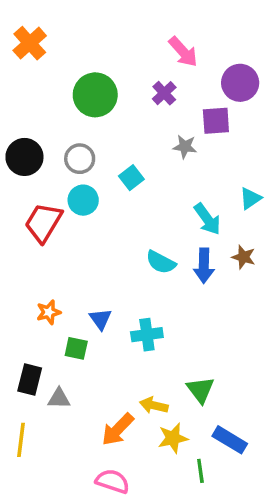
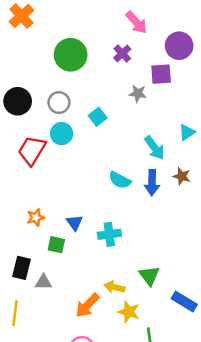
yellow star: (173, 438) -> (129, 312), turned 30
blue rectangle: (230, 440) -> (184, 301), moved

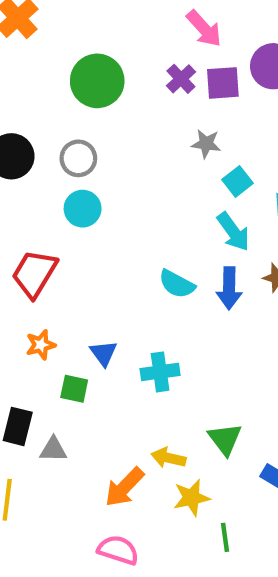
purple square: (161, 74) -> (223, 83), moved
cyan square: (98, 117) -> (238, 181), moved
red trapezoid: (32, 150) -> (34, 274), moved
yellow star: (129, 312) -> (191, 498), turned -30

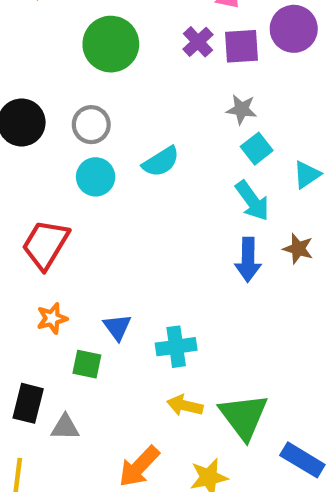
gray star: (206, 144) -> (241, 109), moved
cyan semicircle: (177, 284) -> (161, 162), moved, turned -60
green triangle: (225, 439) -> (244, 416), size x1.4
yellow arrow: (168, 458) -> (185, 405), moved

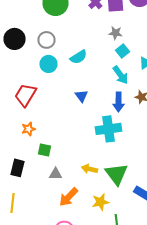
blue triangle: (117, 327) -> (82, 96), moved
cyan cross: (176, 347) -> (108, 129), moved, size x1.4
gray triangle: (65, 427) -> (56, 174), moved

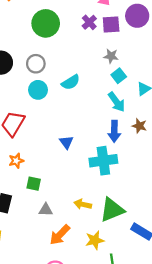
blue triangle: (82, 96) -> (66, 142), moved
green triangle: (116, 174) -> (112, 210), turned 45

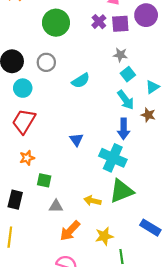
cyan circle: (38, 90) -> (23, 88), moved
brown star: (139, 126) -> (148, 115), moved
cyan cross: (103, 161) -> (113, 158), turned 32
green triangle: (112, 210) -> (121, 191), moved

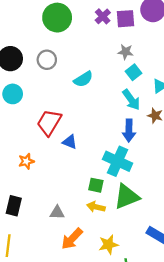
cyan circle: (23, 88) -> (13, 94), moved
red trapezoid: (24, 121) -> (49, 122), moved
blue triangle: (76, 140) -> (70, 142), moved, turned -32
green square: (44, 180) -> (96, 185), moved

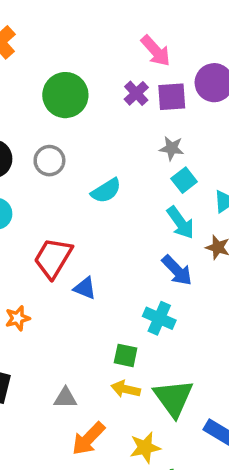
blue arrow: (129, 130) -> (177, 270), turned -45
cyan cross: (118, 161) -> (159, 318), size x0.7
green triangle: (127, 197) -> (173, 398), moved, turned -44

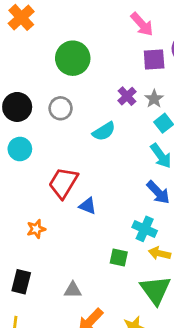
purple cross: (136, 93) -> (127, 96), moved
gray star: (172, 148) -> (154, 99), turned 30
yellow arrow: (126, 389) -> (160, 253), moved

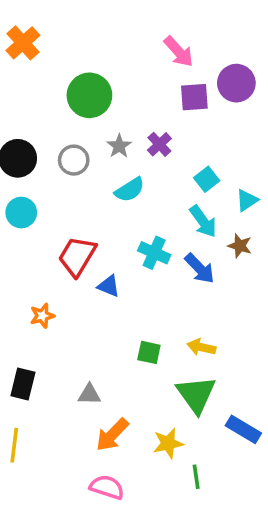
gray star: (154, 99) -> (119, 146), moved
cyan cross: (145, 229) -> (154, 253), moved

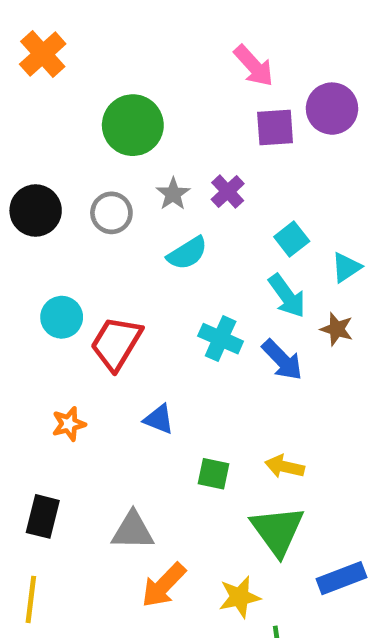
cyan circle: (21, 213) -> (62, 317), moved
blue triangle: (109, 286) -> (159, 419), moved
gray triangle: (89, 394) -> (133, 531), size x1.4
blue rectangle: (243, 429) -> (341, 578), turned -52

